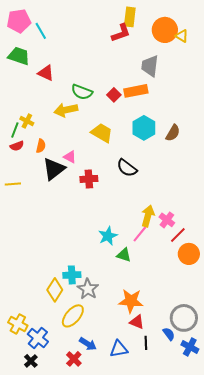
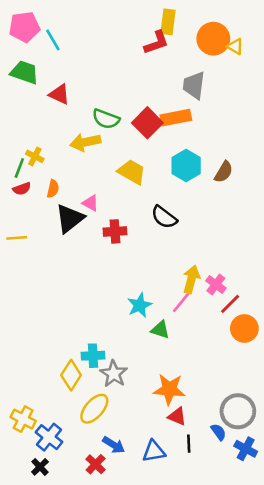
red square: (114, 95) -> (147, 123), size x1.6

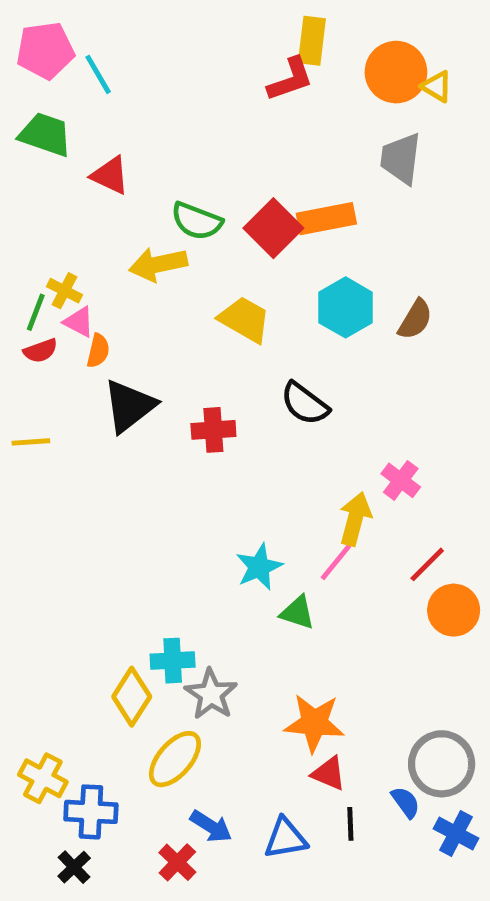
gray trapezoid: (194, 85) -> (401, 159), moved
pink triangle: (90, 203) -> (79, 322), moved
pink cross: (216, 284) -> (401, 480), moved
blue cross: (49, 437) -> (91, 812), turned -36

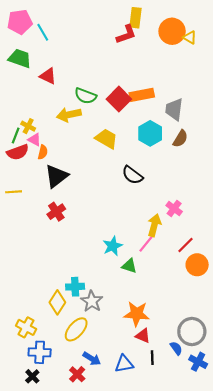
gray trapezoid: (401, 159) -> (174, 109), moved
red semicircle: (40, 351) -> (18, 152), size x1.5
red cross: (213, 430) -> (56, 212), moved, turned -30
yellow cross: (43, 778) -> (26, 327), moved

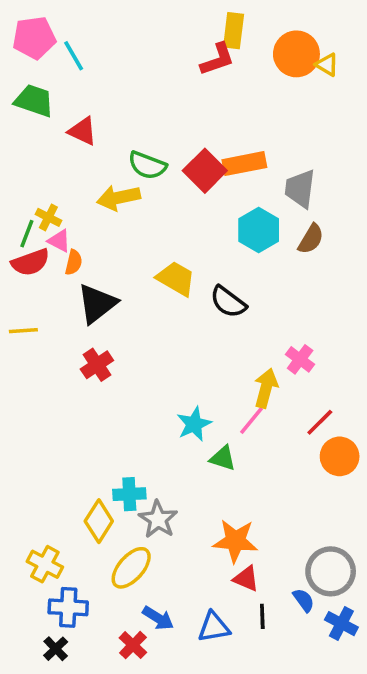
yellow trapezoid: (106, 139) -> (176, 279), moved

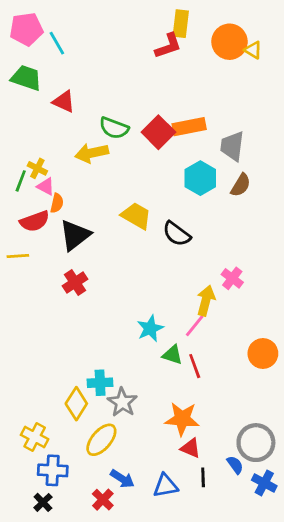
red semicircle: (30, 262) -> (35, 221), moved
red line: (320, 422) -> (195, 366), moved, turned -65

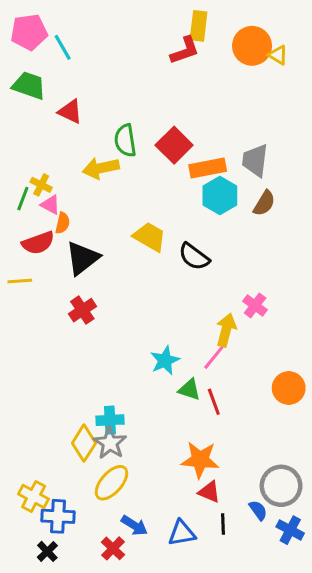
orange rectangle: (189, 127) -> (208, 168), moved
green semicircle: (114, 128) -> (125, 141), turned 60
gray star: (122, 402) -> (110, 443), moved
yellow cross: (35, 437) -> (34, 496), moved

